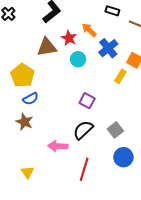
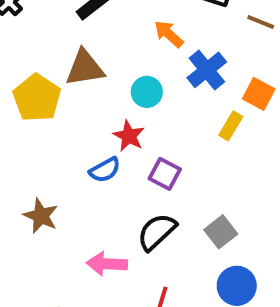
red star: (69, 38) -> (129, 136), moved
yellow pentagon: (22, 75) -> (37, 98), moved
blue semicircle: (31, 99) -> (105, 170), moved

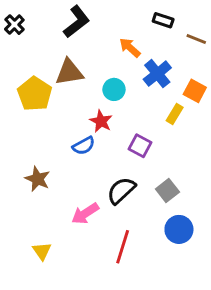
purple square: (165, 174) -> (140, 146), moved
pink arrow: (107, 264) -> (85, 214), turned -36

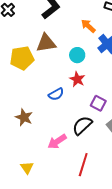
yellow pentagon: (35, 94) -> (22, 58), turned 30
red star: (101, 121) -> (77, 79), moved
purple square: (140, 146) -> (98, 103), moved

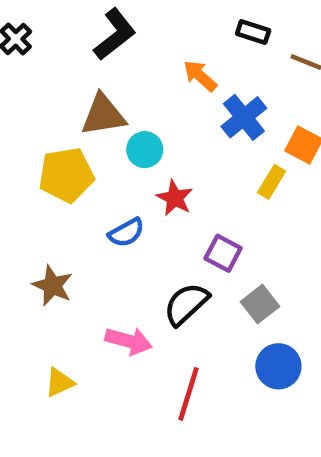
cyan circle: (77, 55) -> (145, 150), moved
yellow pentagon: (22, 58) -> (66, 175), moved
pink arrow: (57, 141) -> (129, 341), turned -132
yellow triangle: (27, 168) -> (59, 382), moved, turned 40

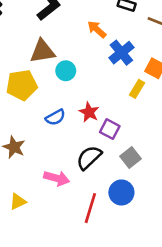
red star: (175, 198) -> (89, 112), moved
blue circle: (278, 366) -> (121, 192), moved

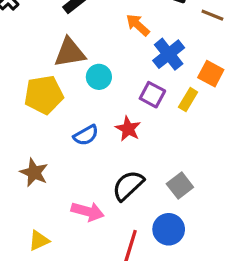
purple square: (110, 129) -> (152, 95), moved

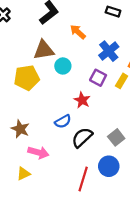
orange arrow: (138, 25) -> (78, 32), moved
blue semicircle: (86, 135) -> (63, 121), moved
pink arrow: (88, 211) -> (38, 152), moved

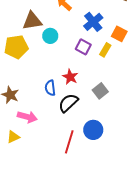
red star: (82, 100) -> (70, 77), moved
blue semicircle: (63, 121) -> (50, 88), turned 112
gray square: (116, 137) -> (100, 91), moved

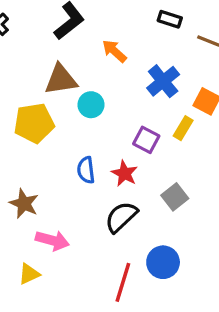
purple square: (83, 47) -> (146, 140), moved
blue semicircle: (50, 88) -> (86, 170), moved

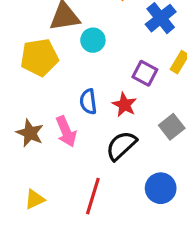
pink arrow: (52, 240) -> (66, 131), moved, turned 52
red line: (123, 282) -> (93, 196), moved

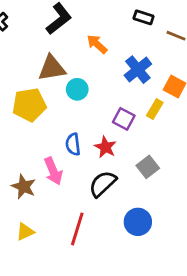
brown star: (30, 133) -> (24, 187), moved

